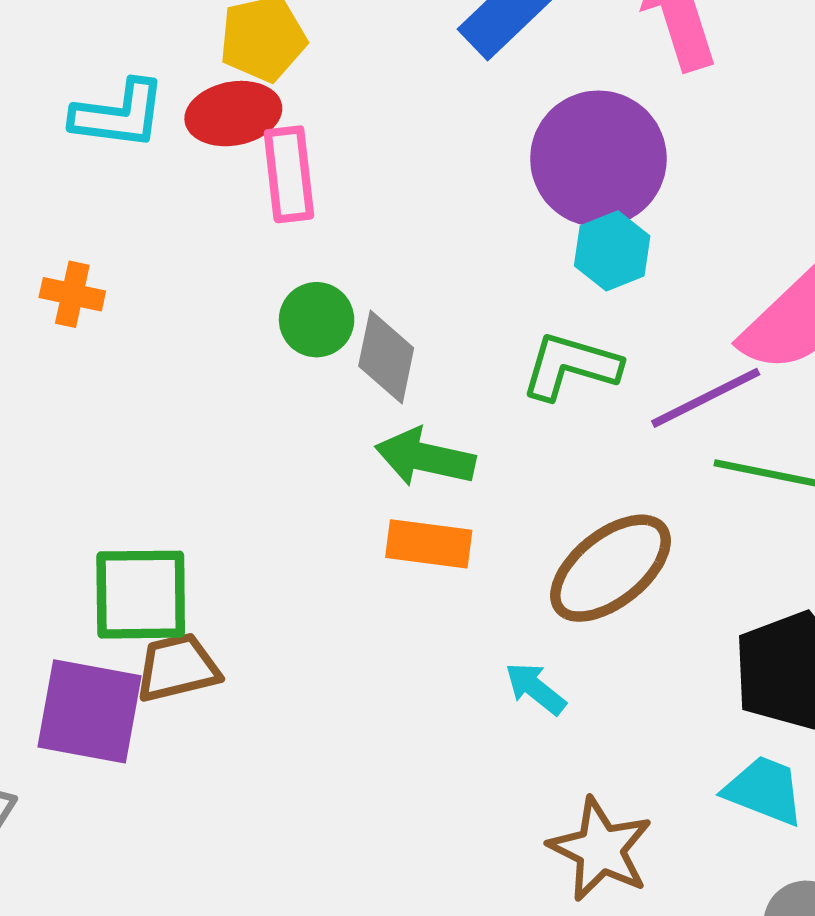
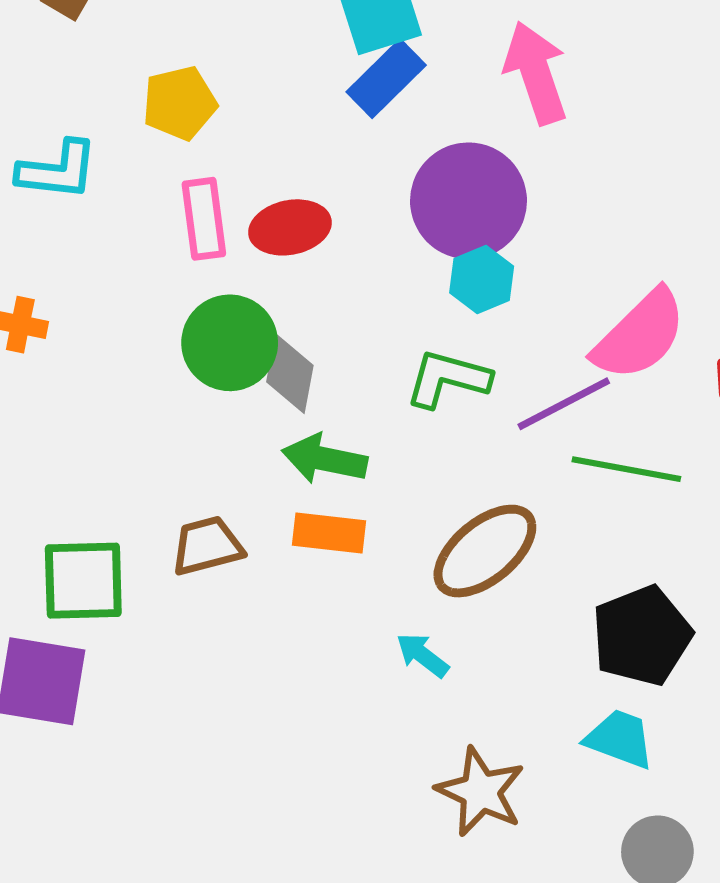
red ellipse: (233, 114) -> (290, 227), moved
green circle: (317, 320) -> (230, 343), size x1.5
brown trapezoid: (177, 668) -> (207, 546), moved

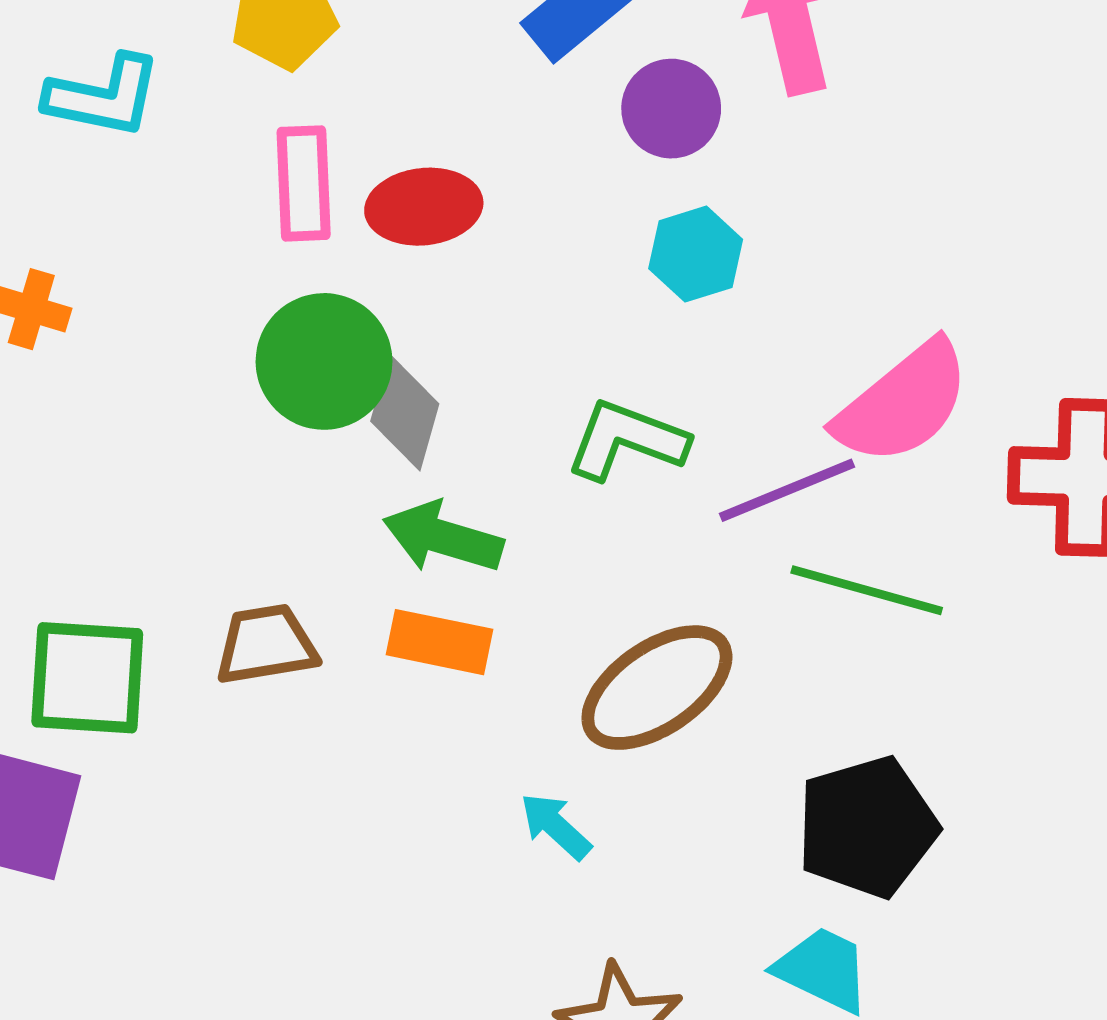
purple circle: (469, 201) -> (671, 109), moved, size x0.6
cyan hexagon: (482, 279) -> (696, 254), moved

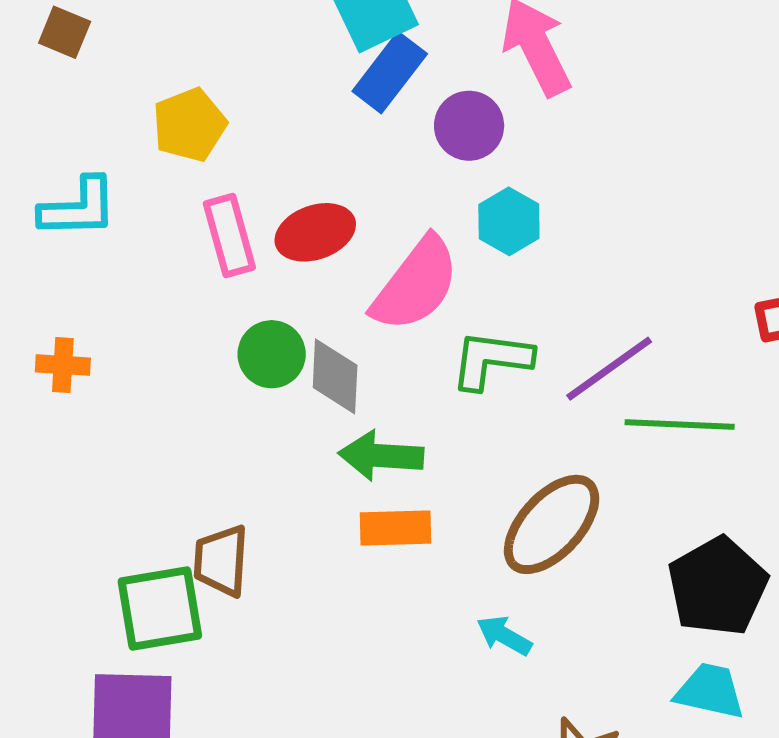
green circle: (324, 361) -> (272, 354), size x0.7
pink semicircle: (903, 403) -> (416, 284), moved
brown trapezoid: (266, 645) -> (221, 561), moved, turned -64

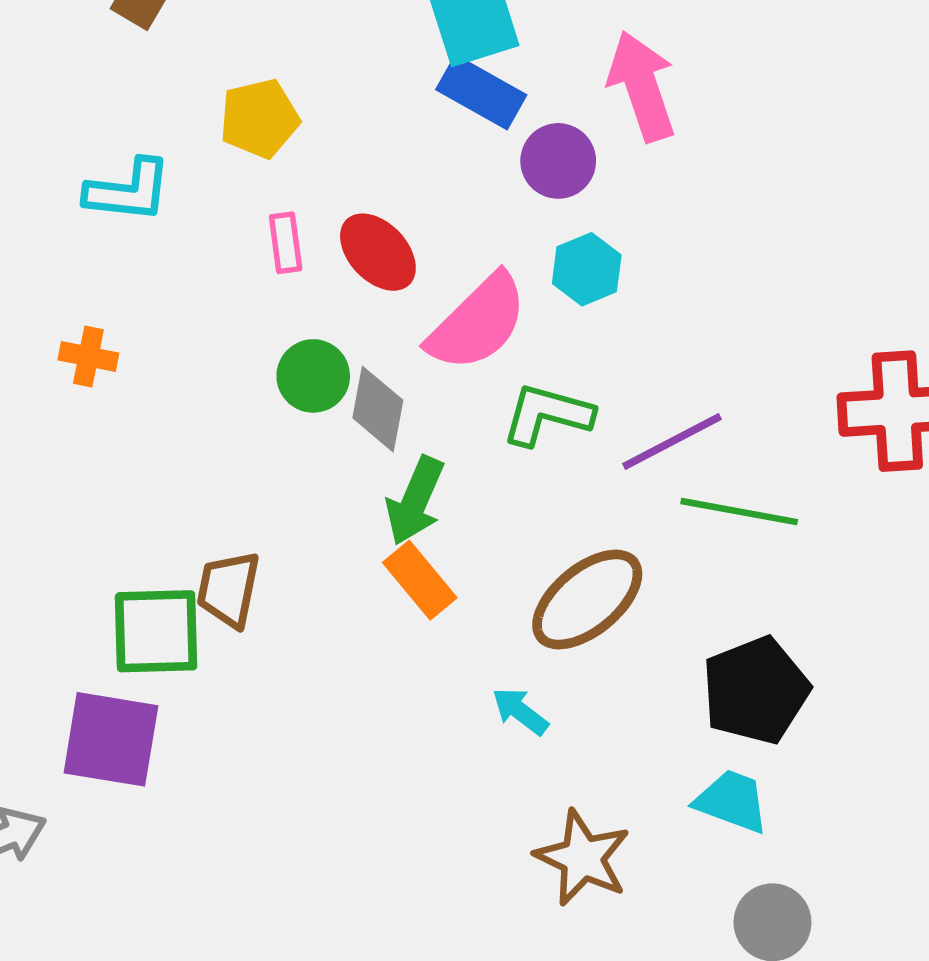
blue rectangle: (390, 72) -> (481, 92), turned 74
red ellipse: (315, 232) -> (378, 252), turned 58
pink rectangle: (229, 236) -> (286, 243), size x0.7
green arrow: (381, 456) -> (415, 501), turned -78
orange rectangle: (395, 528) -> (420, 580), turned 44

